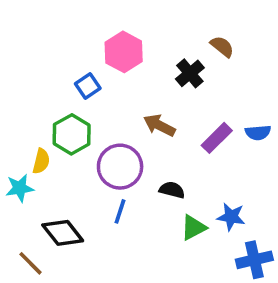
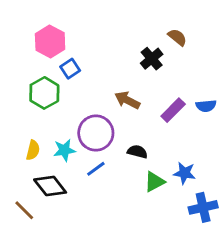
pink hexagon: (124, 52) -> (50, 41), moved
green hexagon: (72, 134) -> (44, 93), moved
yellow semicircle: (41, 161) -> (33, 150), moved
cyan star: (20, 188) -> (64, 150), moved
blue line: (120, 211) -> (96, 169), turned 36

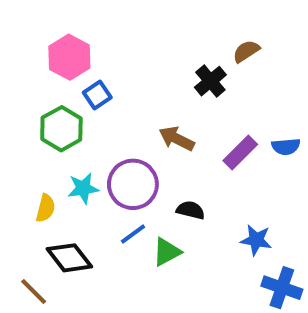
brown semicircle: (177, 37) -> (246, 51), turned -72
cyan star: (64, 150) -> (83, 188), moved
green triangle: (154, 182) -> (167, 252), moved
blue cross: (203, 207) -> (282, 288), turned 32

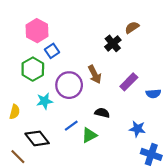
brown arrow: (177, 139) -> (95, 74), turned -144
blue semicircle: (286, 147) -> (153, 94), moved
purple circle: (133, 184) -> (69, 85), moved
yellow semicircle: (46, 208) -> (15, 112), moved

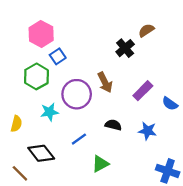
blue semicircle: (153, 94) -> (170, 104), turned 40
blue star: (137, 129) -> (147, 131), moved
green triangle: (89, 135) -> (100, 164), moved

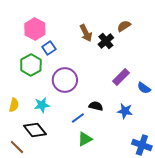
brown arrow: (105, 82) -> (86, 33), moved
cyan star: (49, 112) -> (42, 105), moved
blue line: (79, 139) -> (78, 118), moved

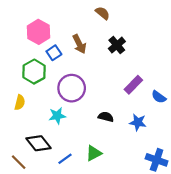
brown semicircle: (124, 26) -> (102, 13), moved, turned 72
brown arrow: (86, 33) -> (79, 44), moved
yellow semicircle: (14, 105) -> (20, 102), moved
cyan star: (42, 105) -> (57, 116), moved
blue line: (78, 118) -> (65, 159), moved

